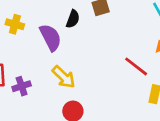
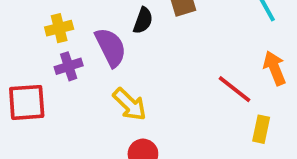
yellow cross: (15, 24) -> (59, 28), turned -30
purple cross: (22, 86) -> (69, 66), moved

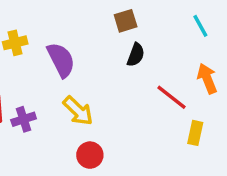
black semicircle: (143, 21) -> (136, 55), moved
purple cross: (69, 66) -> (24, 119), moved

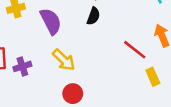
black semicircle: (136, 55) -> (93, 16), moved
yellow rectangle: (195, 133) -> (153, 77), turned -36

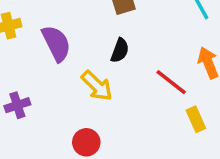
black semicircle: (93, 16) -> (120, 50), moved
yellow arrow: (64, 60) -> (97, 86), moved

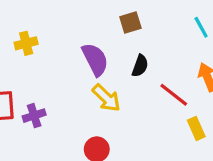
purple semicircle: (56, 43) -> (95, 59), moved
black semicircle: (120, 50) -> (140, 66), moved

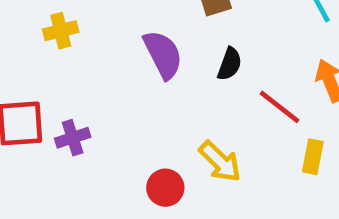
yellow arrow: (106, 98) -> (220, 162), moved
yellow rectangle: (196, 128) -> (313, 157), turned 35

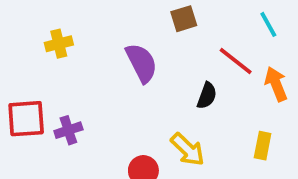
black semicircle: (230, 64) -> (207, 96), moved
red line: (280, 107) -> (236, 61), moved

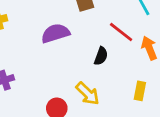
purple semicircle: (141, 63) -> (55, 33), turned -80

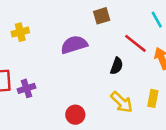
yellow arrow: (88, 94) -> (122, 102), moved

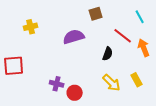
purple cross: (27, 88) -> (57, 84), moved, turned 32
yellow rectangle: (153, 98) -> (137, 80), turned -40

